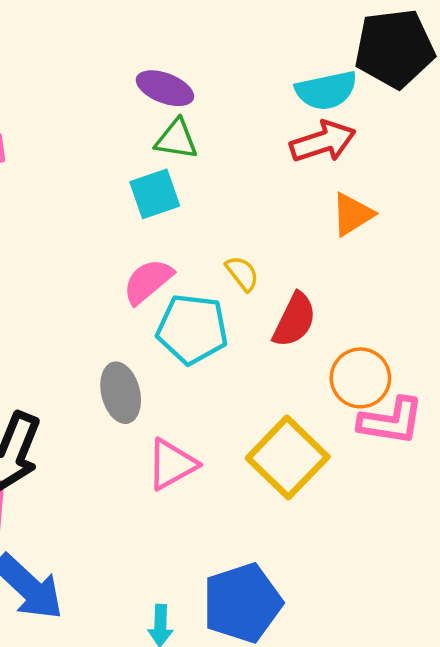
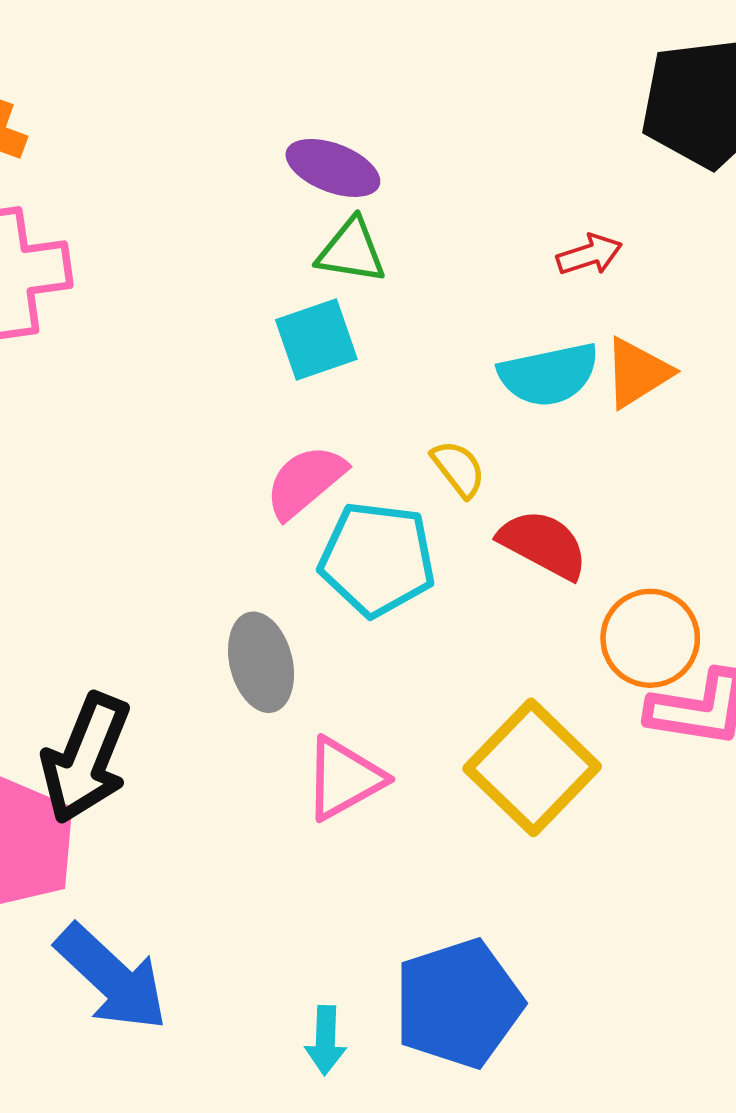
cyan semicircle: (326, 90) -> (549, 375), moved
red arrow: (323, 142) -> (589, 255), size x0.6
red semicircle: (294, 320) -> (543, 544), turned -88

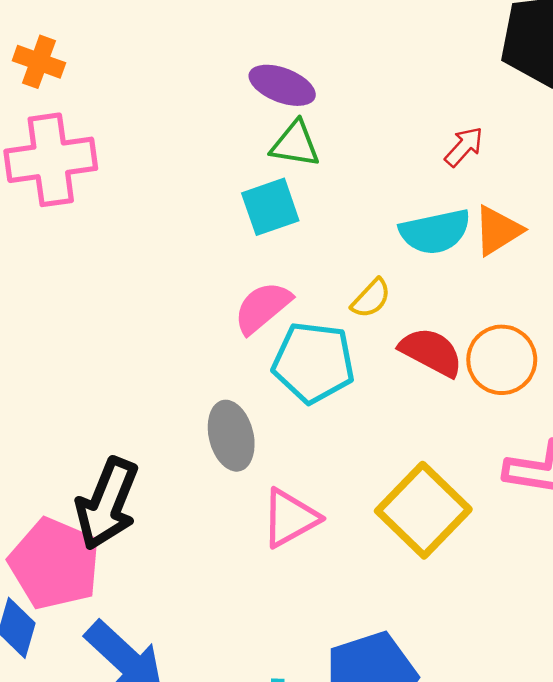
red arrow: (589, 255) -> (464, 147), turned -30
yellow semicircle: (458, 469) -> (371, 298), turned 81
orange circle: (650, 638) -> (502, 360), moved

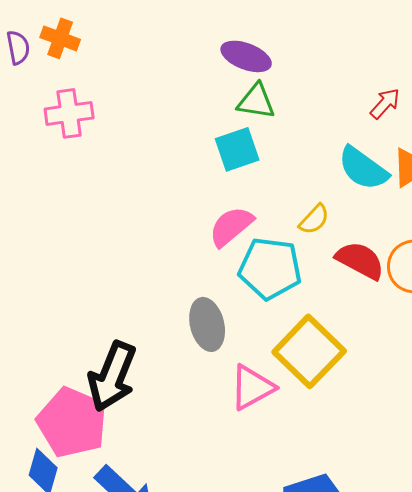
pink cross: (51, 160) -> (69, 113), size x0.7
cyan semicircle: (435, 232) -> (363, 168), turned 48
yellow square: (423, 510) -> (309, 351), moved

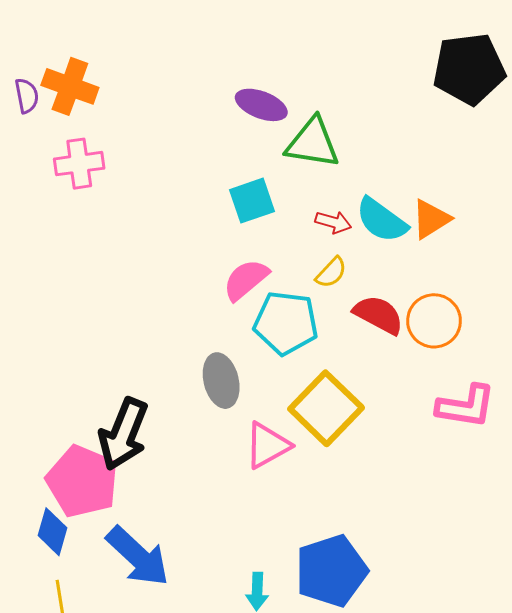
orange cross: (60, 38) -> (70, 86), size x1.4
green triangle: (256, 101) -> (313, 143), moved, size x1.4
red arrow: (385, 103) -> (333, 222), moved, turned 64

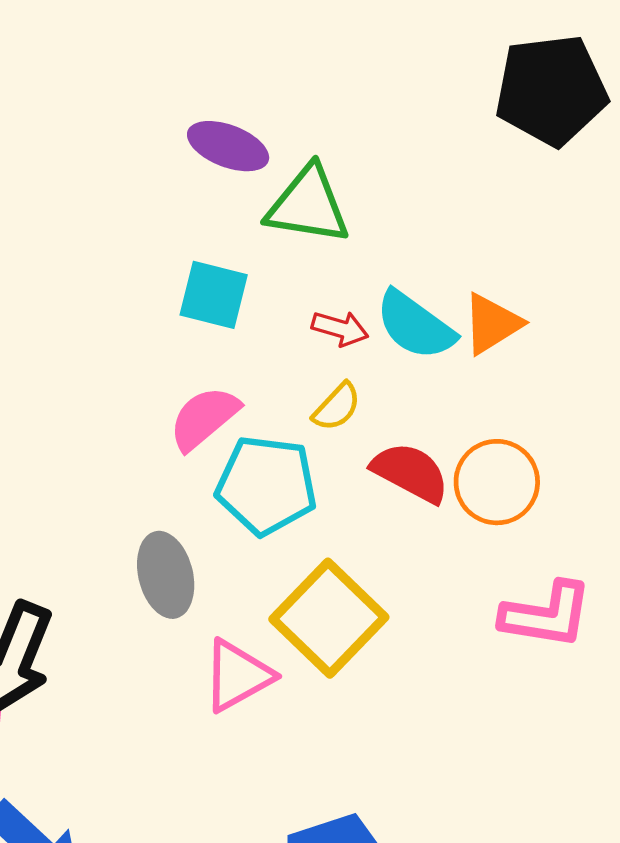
cyan square: (252, 201) -> (214, 295), turned 33

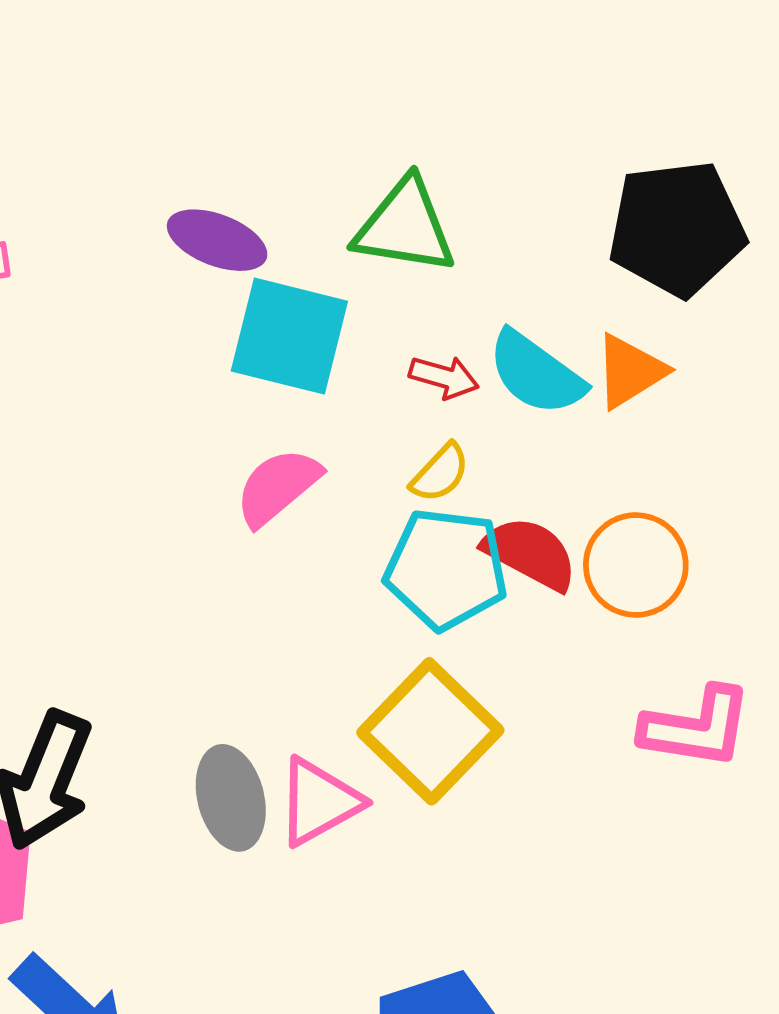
black pentagon: (551, 90) -> (677, 228), moved
purple ellipse: (228, 146) -> (217, 240), moved
cyan square: (214, 295) -> (289, 336), size x1.4
cyan pentagon: (266, 485) -> (446, 569), moved
gray ellipse: (166, 575) -> (231, 798), moved

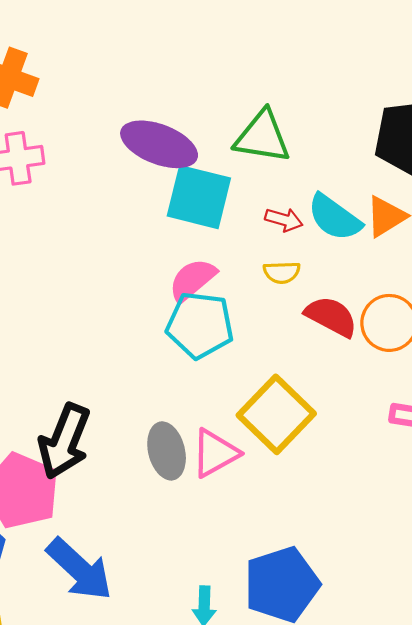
purple ellipse: (217, 240) -> (159, 144), size x1.4
yellow semicircle: (440, 473) -> (282, 272), turned 45
cyan pentagon: (446, 569) -> (200, 325), moved

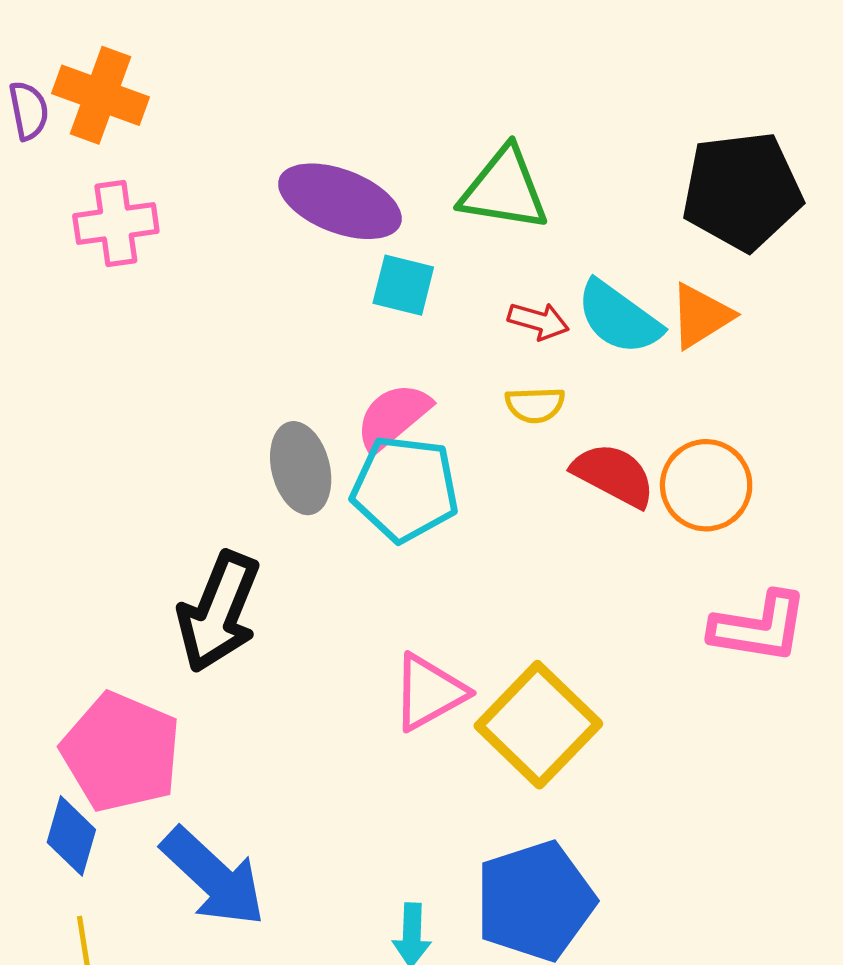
cyan square: (199, 197) -> (403, 285), size x0.6
yellow square: (276, 414) -> (538, 725), moved
black arrow: (64, 441) -> (219, 612), moved
gray ellipse: (167, 451) -> (301, 468), moved

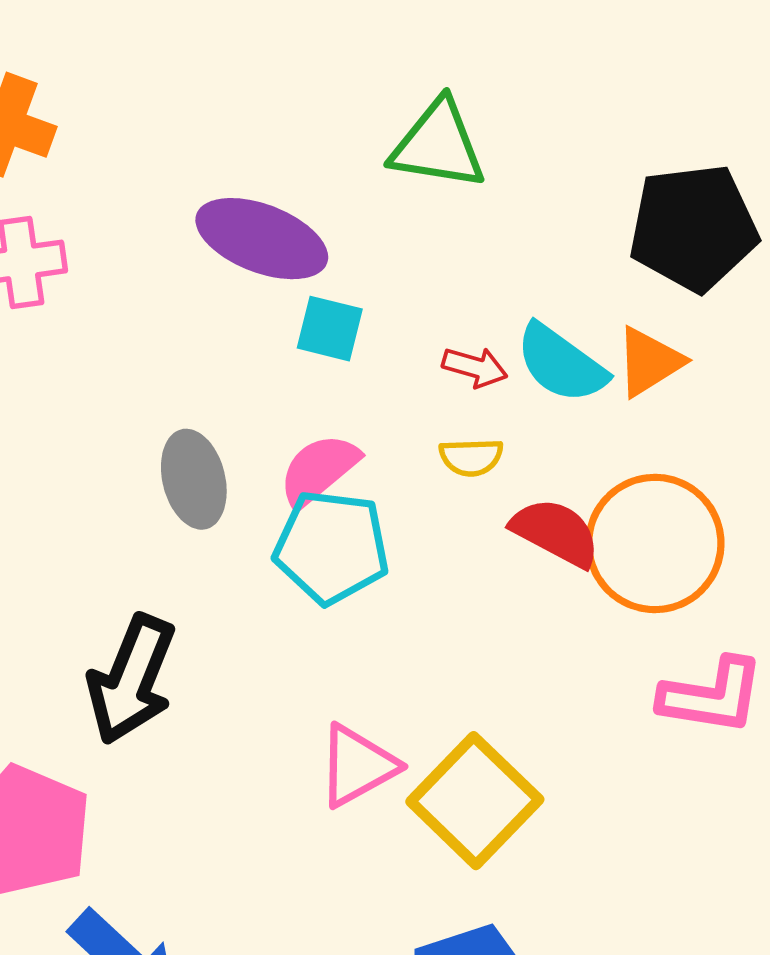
green triangle: (504, 189) -> (438, 145), moved
gray ellipse: (301, 468) -> (194, 479), moved
orange circle: (706, 485) -> (655, 543), size x1.4

